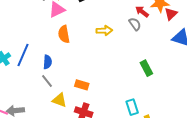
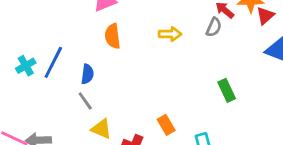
gray semicircle: (135, 24) -> (214, 27), turned 56
orange rectangle: (82, 85) -> (166, 125), moved, turned 40

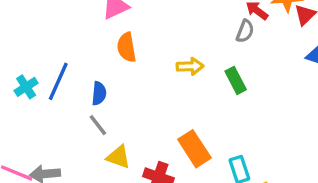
yellow arrow: (170, 34) -> (190, 66), moved
green rectangle: (227, 90) -> (236, 80), moved
orange rectangle: (166, 125) -> (194, 149), size x1.5

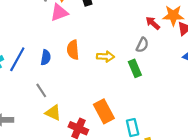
gray semicircle: (245, 31) -> (142, 45), moved
orange semicircle: (127, 47) -> (73, 50), moved
blue semicircle: (99, 93) -> (46, 57), moved

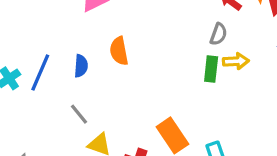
yellow arrow: (105, 57) -> (236, 61), moved
green rectangle: (135, 68) -> (211, 69), turned 35

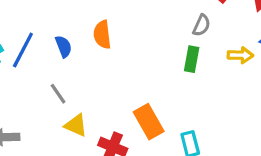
yellow arrow: (236, 61) -> (240, 55), moved
blue semicircle: (81, 66) -> (64, 46), turned -30

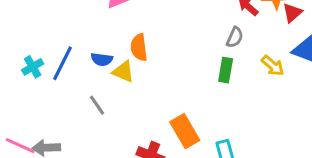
blue semicircle: (64, 46) -> (102, 59), turned 120
yellow arrow: (240, 55) -> (273, 66), turned 40
yellow triangle: (76, 125) -> (123, 72), moved

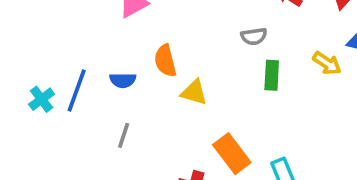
gray semicircle: (235, 37) -> (254, 36), moved, turned 65
yellow triangle: (123, 72) -> (194, 92), moved
gray line: (97, 105) -> (124, 135), turned 60

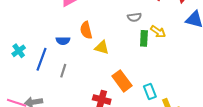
yellow arrow: (327, 63) -> (158, 32), moved
blue line: (77, 91) -> (41, 59), moved

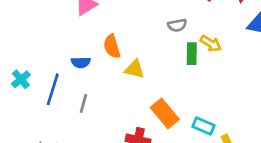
cyan rectangle: (150, 92) -> (204, 126), turned -42

